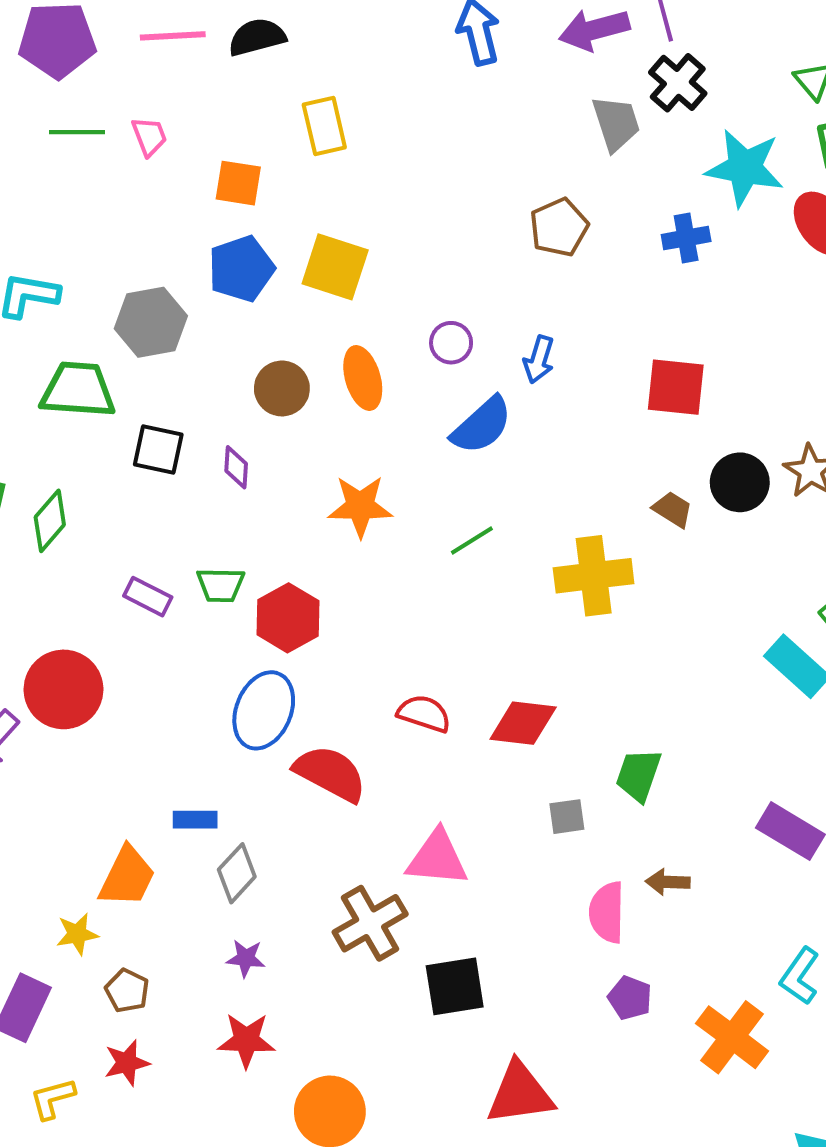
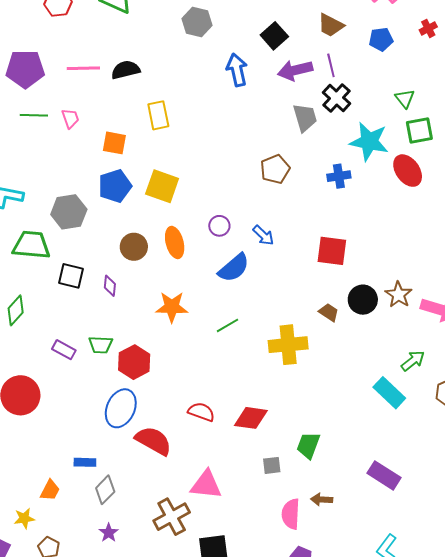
blue arrow: (539, 359) -> (263, 235), turned -65
orange trapezoid: (127, 877) -> (50, 490), size x0.7
purple star: (246, 958) -> (109, 533), turned 30

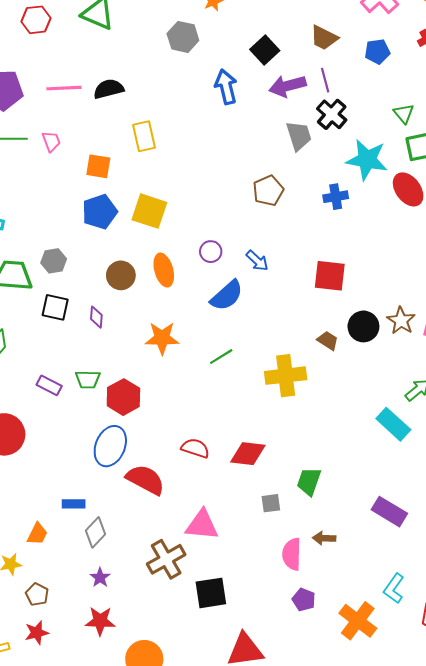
gray hexagon: (69, 212) -> (54, 261), moved, size x0.7

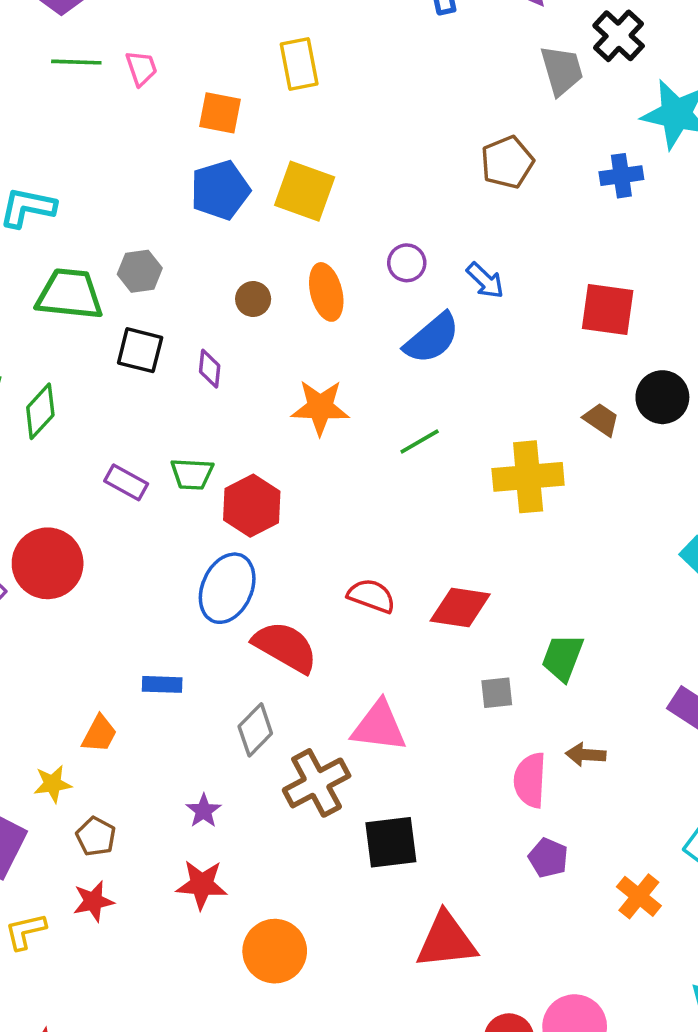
brown circle: (121, 275) -> (253, 299), size x0.7
gray diamond: (96, 532) -> (255, 730), moved
orange cross: (358, 621) -> (639, 896), size x0.7

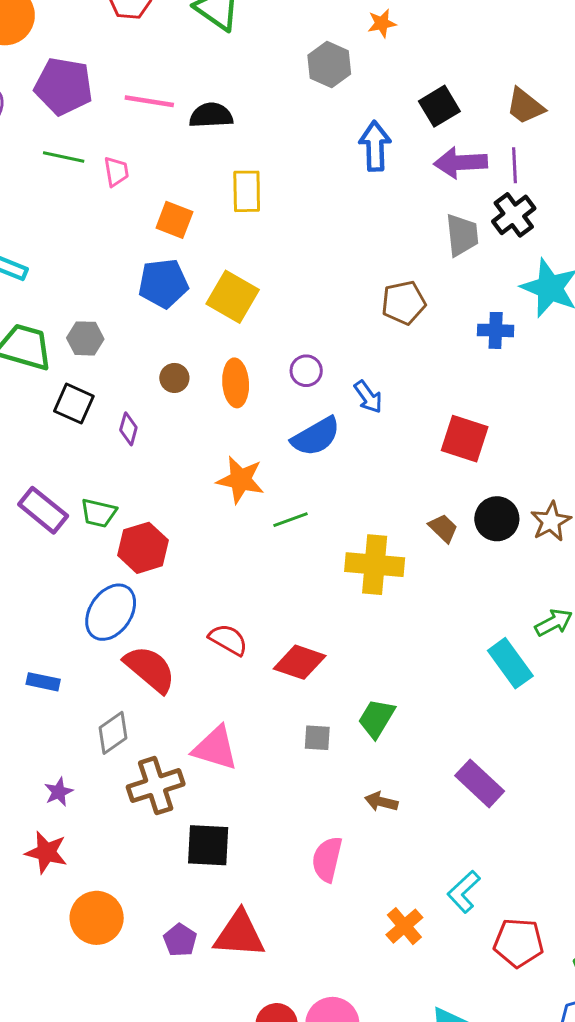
orange star: (320, 407) -> (240, 480), moved
purple rectangle: (126, 482) -> (43, 510), size x1.4
pink semicircle: (530, 780) -> (327, 859), moved
purple pentagon: (548, 858) -> (180, 940), moved

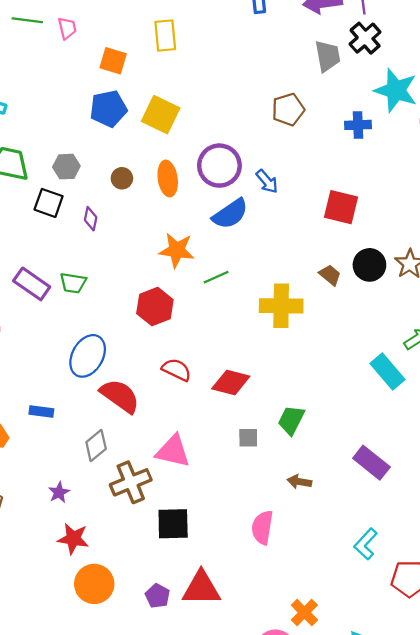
gray hexagon: (85, 338) -> (66, 167), moved
purple circle: (306, 371) -> (219, 166), size x1.8
red hexagon: (143, 548) -> (155, 307), moved
red star: (46, 852) -> (73, 539), moved
orange cross: (404, 926) -> (304, 612), moved

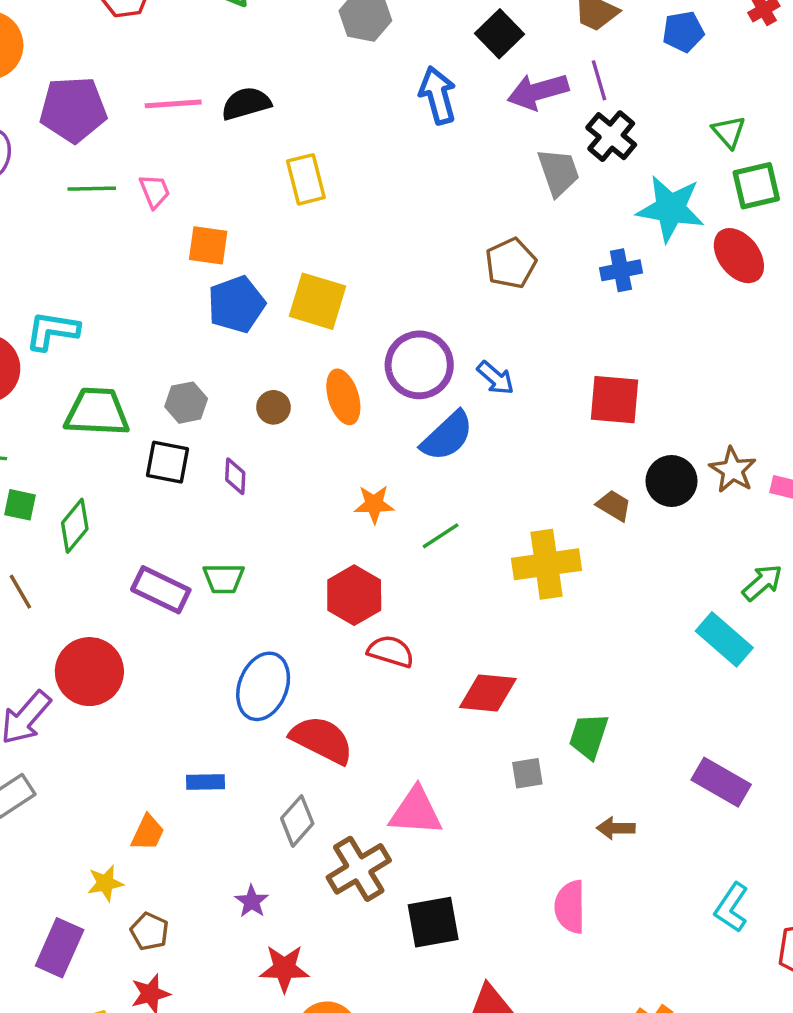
orange square: (113, 61) -> (208, 245), moved
orange star: (177, 250) -> (374, 504), size x0.7
red semicircle: (177, 370) -> (391, 651), moved

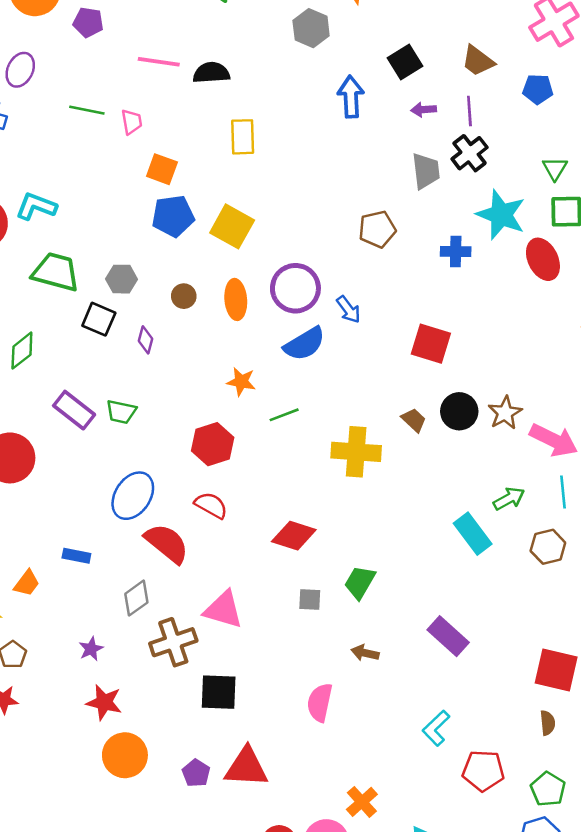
purple arrow: (538, 91) -> (424, 110), size x0.6
purple pentagon: (73, 109) -> (88, 22), moved, size x0.6
red semicircle: (391, 651) -> (211, 505), moved

